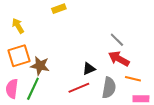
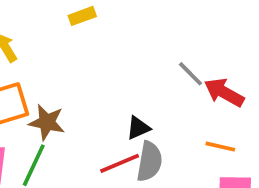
red arrow: (119, 59) -> (224, 92), moved
gray semicircle: (109, 88) -> (149, 161), moved

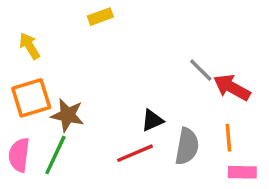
orange line: (220, 147) -> (228, 138), turned 72
gray semicircle: (149, 161) -> (187, 146), moved

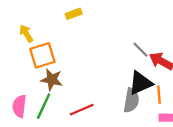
orange square: (31, 98) -> (42, 55), moved
black triangle: (152, 120) -> (141, 83), moved, size x1.6
red line: (135, 153) -> (82, 110), moved

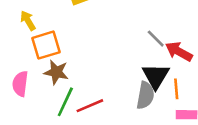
black triangle: (141, 83) -> (156, 76), turned -35
pink semicircle: (19, 106) -> (20, 84), moved
green line: (44, 106) -> (65, 102), moved

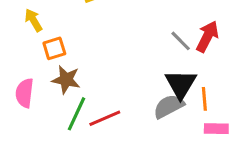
orange square: (46, 45) -> (54, 48), size x0.7
red arrow: (179, 51) -> (207, 36), moved, turned 88
gray semicircle: (145, 95) -> (169, 106), turned -128

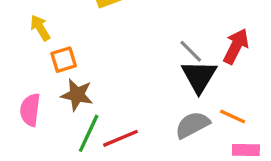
gray line: (181, 41) -> (191, 51), moved
black triangle: (181, 84) -> (199, 76), moved
orange line: (204, 99) -> (233, 117), turned -60

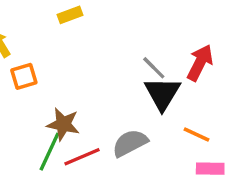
brown star: (77, 95) -> (63, 124), moved
gray semicircle: (192, 125) -> (130, 143), moved

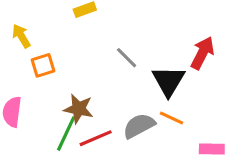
gray line: (154, 68) -> (127, 58), moved
orange line: (197, 135) -> (172, 118), moved

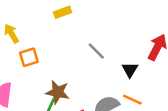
black triangle: (168, 81) -> (130, 70), size x0.6

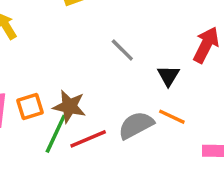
orange square: (29, 57) -> (30, 106), moved

